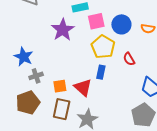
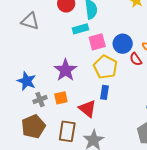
purple star: (63, 30) -> (65, 70), moved
red semicircle: (129, 59) -> (136, 59), moved
orange square: (60, 86) -> (61, 98), moved

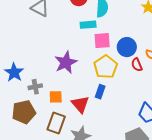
blue star: (27, 81) -> (14, 72), moved
orange square: (61, 98) -> (56, 97), moved

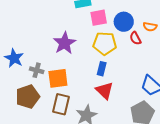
yellow pentagon: (106, 67) -> (105, 43), turned -30
gray cross: (35, 87) -> (37, 70), turned 32
orange square: (56, 97) -> (58, 78), size x1.5
red triangle: (80, 104) -> (104, 91), moved

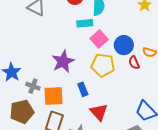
pink square: (99, 18) -> (99, 39), turned -36
blue rectangle: (102, 69) -> (83, 89), moved, turned -40

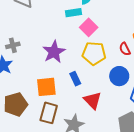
blue circle: (124, 45) -> (119, 76), moved
gray cross: (33, 86) -> (13, 45), moved, turned -32

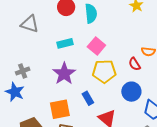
cyan rectangle: (73, 13) -> (65, 43), moved

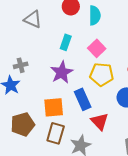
cyan rectangle: (65, 43) -> (66, 42), turned -63
blue rectangle: (88, 98) -> (83, 99), size x1.5

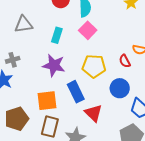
gray triangle: (33, 19) -> (23, 24), moved, turned -30
pink square: (97, 48) -> (88, 30), moved
purple star: (62, 72) -> (54, 65), turned -30

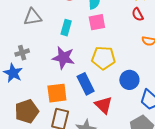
pink square: (88, 30) -> (97, 22), turned 36
red semicircle: (125, 61) -> (138, 14), moved

